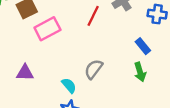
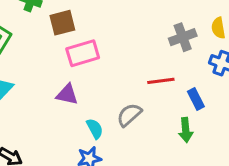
red line: (93, 16) -> (161, 81), moved, turned 45
purple triangle: (25, 73) -> (67, 94), moved

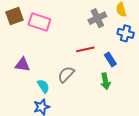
pink rectangle: (83, 53) -> (39, 22), moved, turned 40

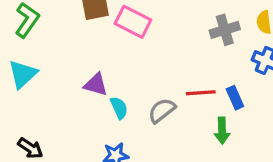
red line: (85, 49) -> (201, 93), moved
cyan semicircle: (43, 86) -> (119, 108), moved

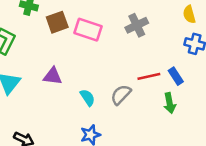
gray cross: (225, 30) -> (137, 25), moved
purple triangle: (96, 85) -> (53, 76), moved

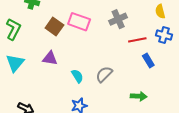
brown square: (57, 22) -> (54, 27), moved, turned -36
red line: (149, 76) -> (137, 40), moved
green arrow: (170, 103) -> (139, 96), moved, turned -77

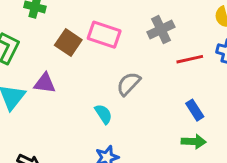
purple triangle: (50, 58) -> (45, 83), moved
blue rectangle: (148, 60) -> (195, 110), moved
gray semicircle: (104, 74) -> (129, 84), moved

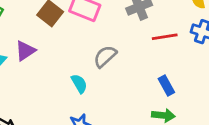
purple triangle: (45, 83) -> (25, 51), turned -45

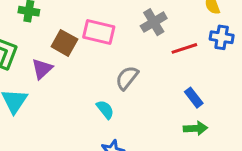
purple triangle: (25, 51) -> (42, 69), moved

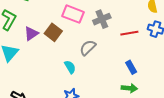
gray cross: (154, 22) -> (102, 19), moved
brown square: (64, 43) -> (53, 32), moved

